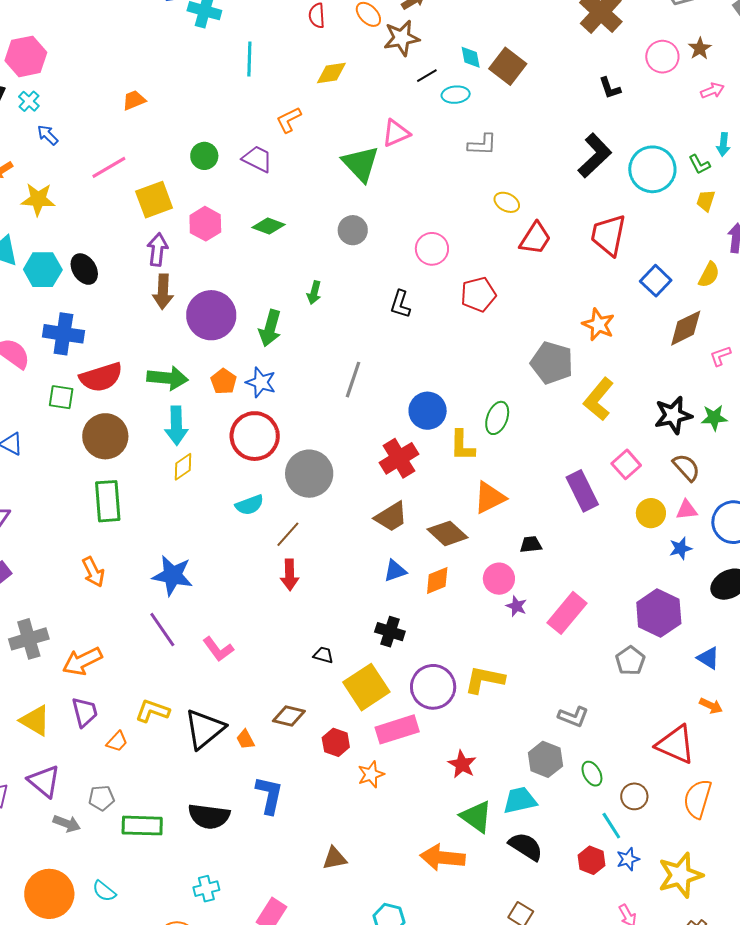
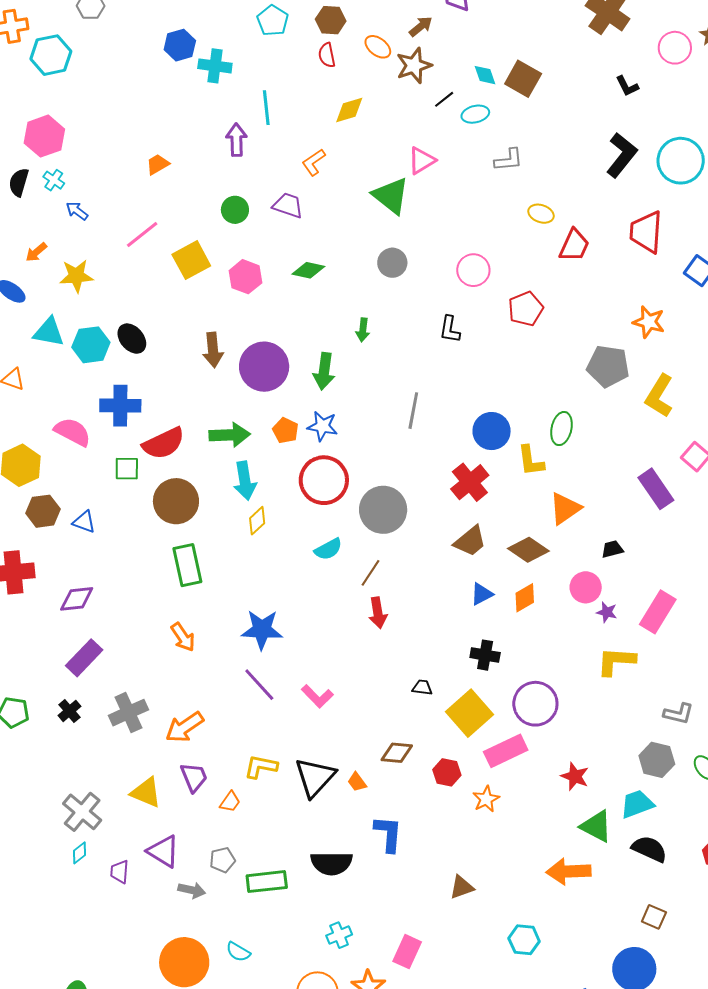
purple arrow: (157, 250) -> (236, 140), moved
yellow L-shape: (484, 680) -> (616, 661), moved

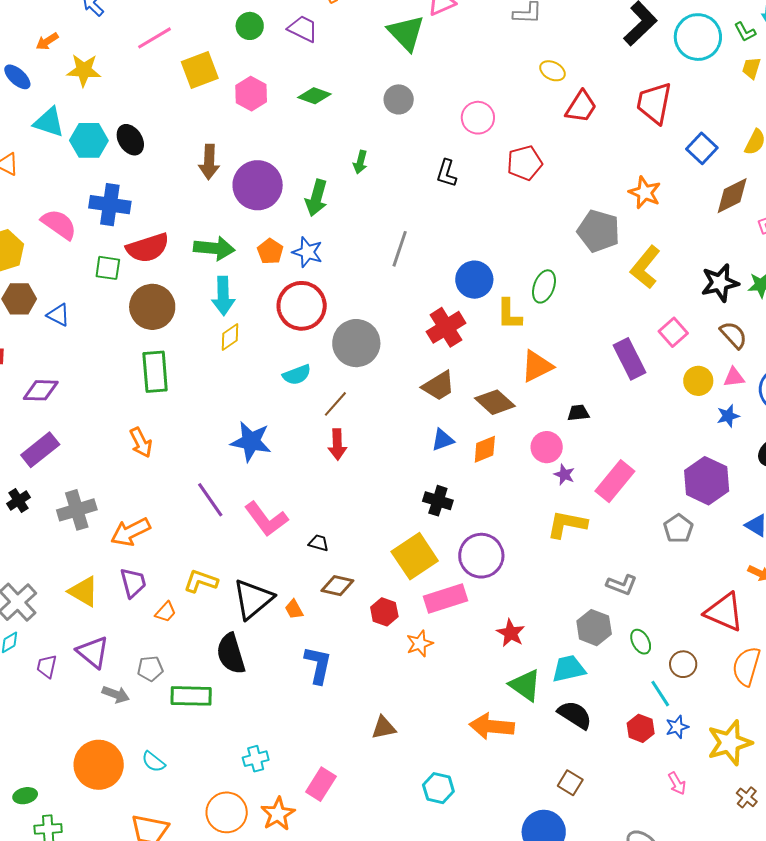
blue star: (262, 630) -> (251, 441), moved
black trapezoid: (422, 687) -> (319, 543), moved
pink L-shape: (317, 696) -> (266, 519), size x1.4
black semicircle: (332, 863) -> (231, 654), moved, turned 66

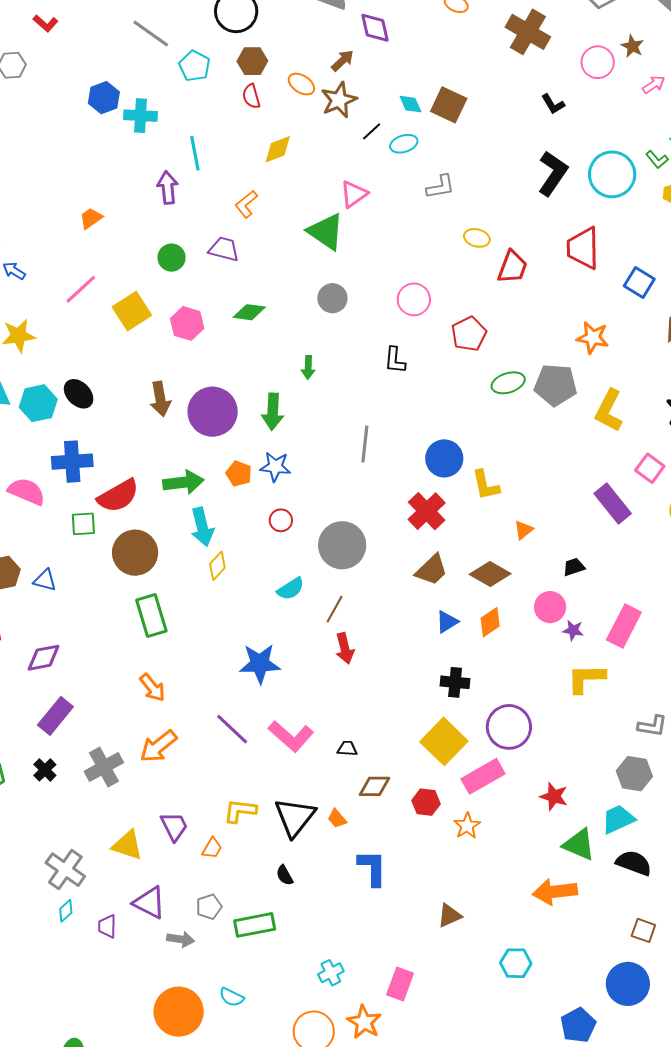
green ellipse: (544, 286) -> (508, 383), moved, turned 64
red circle: (302, 306) -> (281, 520), size x0.5
orange triangle: (537, 366) -> (524, 530), size x0.6
orange arrow: (130, 532) -> (158, 746), moved
black semicircle: (231, 654) -> (285, 875), size x0.5

